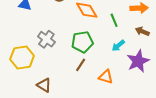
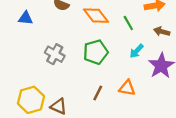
yellow hexagon: (22, 57) -> (31, 100), moved
brown line: (81, 65) -> (98, 93), moved

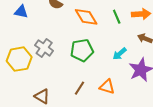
green line: (128, 23) -> (117, 17), moved
yellow hexagon: (31, 100) -> (19, 59), moved

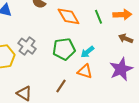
cyan arrow: (120, 54) -> (87, 52), moved
orange triangle: (107, 87) -> (85, 71), moved

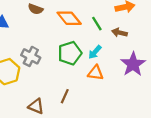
green line: (98, 17) -> (97, 24), moved
brown arrow: (126, 39) -> (119, 33), moved
brown line: (61, 86) -> (65, 96), moved

